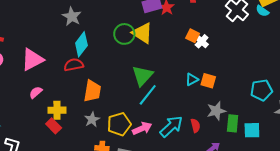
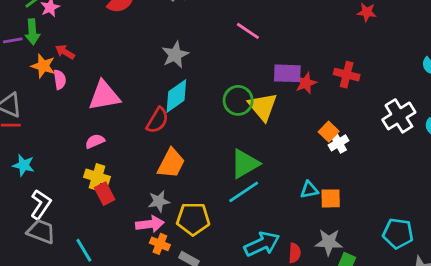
red semicircle: (74, 65) -> (157, 120), turned 114
orange square: (208, 81) -> (331, 198), turned -35
yellow cross: (57, 110) -> (97, 177), moved
pink arrow: (142, 128) -> (150, 224), moved

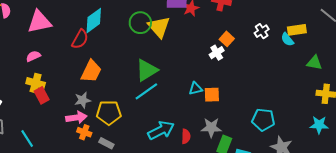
white cross: (399, 116) -> (262, 31), size x0.6
orange square: (329, 132) -> (227, 39), moved

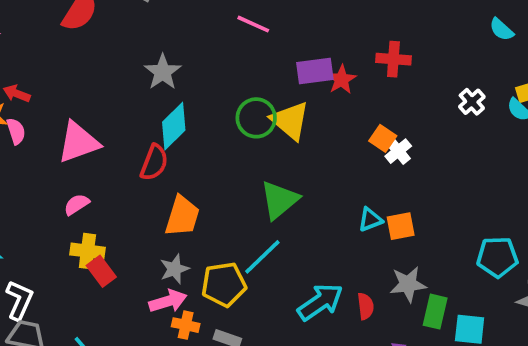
orange square: (227, 39) -> (383, 138), moved
cyan line: (146, 91) -> (262, 257), moved

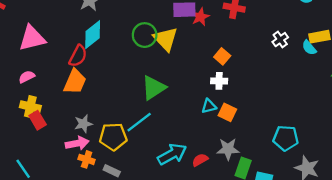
white cross: (398, 151) -> (219, 81), moved, turned 35
orange trapezoid: (182, 216) -> (75, 82), moved
orange square: (401, 226) -> (227, 112), turned 30
red semicircle: (365, 306) -> (200, 160), turned -119

